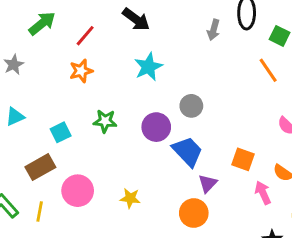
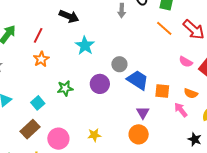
blue trapezoid: (188, 151) -> (138, 80), moved

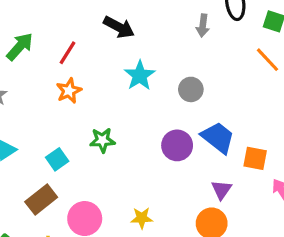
gray circle: (119, 64) -> (191, 89), moved
purple circle: (100, 84) -> (177, 145), moved

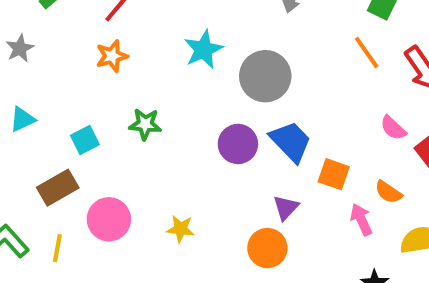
gray circle: (191, 89) -> (265, 76), size x1.6

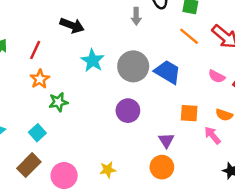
green star: (145, 124) -> (58, 102), moved
blue trapezoid: (291, 141) -> (168, 72), moved

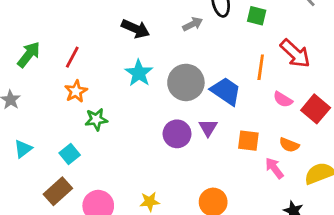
gray arrow: (136, 16) -> (193, 24), turned -119
black arrow: (72, 25) -> (136, 29), moved
orange line: (189, 36) -> (261, 67), moved, turned 55
purple triangle: (166, 140) -> (208, 128), moved

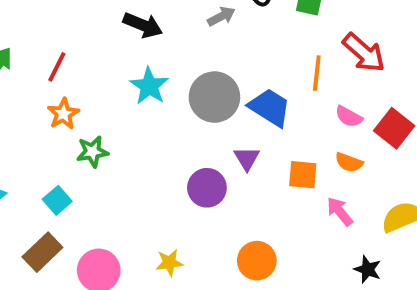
purple circle: (177, 134) -> (207, 188), moved
orange semicircle: (289, 145) -> (349, 162), moved

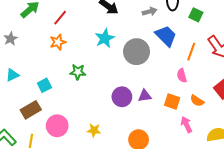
blue trapezoid: (270, 107) -> (166, 36), moved
pink semicircle: (349, 117) -> (182, 76), moved, turned 32
green star: (92, 152) -> (78, 72), moved
purple triangle: (247, 158) -> (145, 96), moved, turned 40

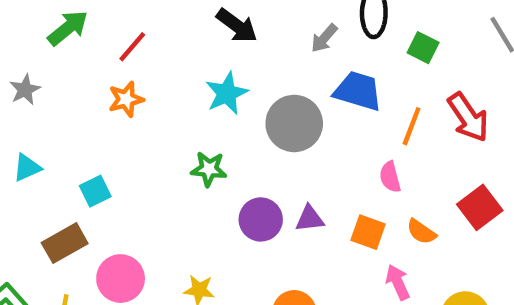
gray arrow: (150, 12) -> (324, 38), turned 144
blue trapezoid: (166, 36) -> (358, 91), turned -30
green star: (78, 72) -> (209, 169), moved

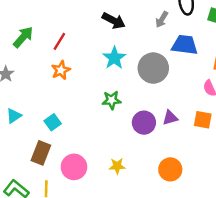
brown rectangle: (65, 243) -> (41, 153), turned -30

